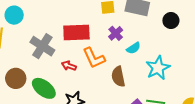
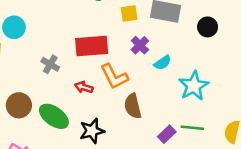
gray cross: (42, 46) -> (50, 64), size x0.6
brown semicircle: (118, 77) -> (133, 106), moved

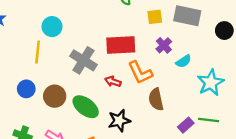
gray cross: (50, 64) -> (83, 60), size x1.6

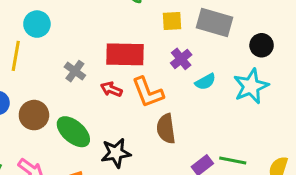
gray cross: (83, 60) -> (75, 71), size x0.6
red arrow: (113, 82) -> (111, 89), moved
cyan star: (211, 83) -> (251, 86), moved

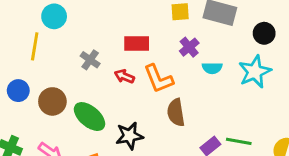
red rectangle: (125, 54) -> (137, 44), size x0.7
cyan semicircle: (205, 82) -> (212, 68), turned 30

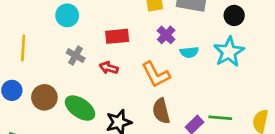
cyan circle: (54, 16) -> (67, 15), moved
orange L-shape: (158, 79) -> (156, 74), moved
brown semicircle: (176, 112) -> (161, 111), moved

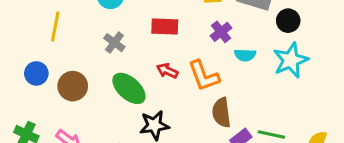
black circle: (234, 15) -> (288, 21), moved
red arrow: (109, 68) -> (167, 71), moved
green ellipse: (80, 108) -> (129, 88), moved
brown semicircle: (161, 111) -> (221, 113), moved

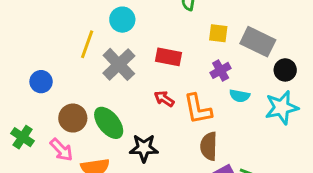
yellow line: (55, 27) -> (87, 44), moved
gray cross: (114, 43) -> (119, 64), size x1.6
brown circle: (73, 86) -> (73, 118), moved
green ellipse: (129, 88) -> (109, 123), moved

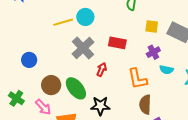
yellow line: (87, 44) -> (63, 22), moved, turned 54
red arrow: (164, 99) -> (102, 70), moved, turned 80

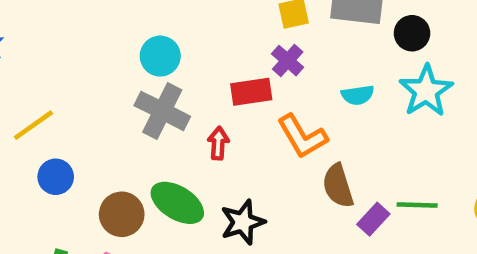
cyan circle: (85, 17) -> (160, 56), moved
yellow line: (63, 22) -> (33, 125), moved
red rectangle: (117, 43) -> (251, 92), moved
purple cross: (153, 52) -> (288, 61), moved

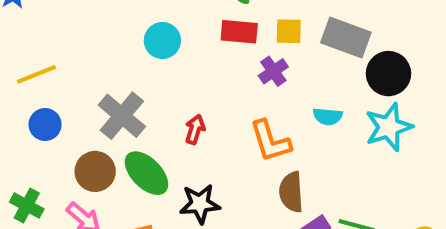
black circle: (412, 33) -> (388, 74), size x1.4
red rectangle: (251, 92) -> (239, 32), moved
gray cross: (162, 111) -> (122, 116), moved

